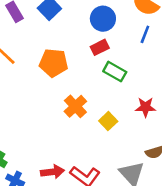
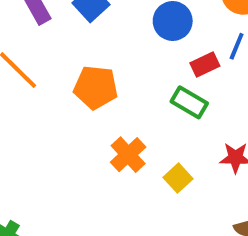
red rectangle: (100, 47) -> (205, 64), moved

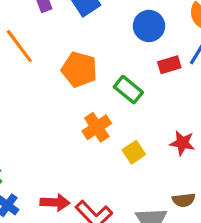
green rectangle: (189, 102) -> (128, 90), moved

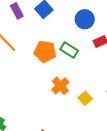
green rectangle: (128, 90) -> (69, 50), moved

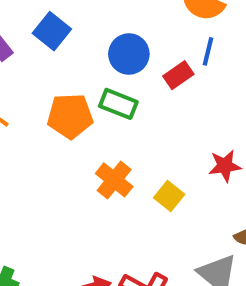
blue circle: (85, 19) -> (129, 54), moved

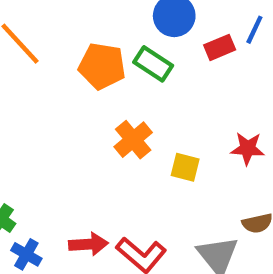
yellow square: (169, 196) -> (185, 167), turned -36

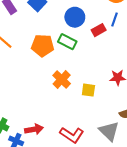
red arrow: (88, 244) -> (34, 129), moved

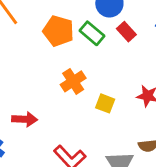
red rectangle: (99, 30) -> (126, 32), moved, turned 64
red arrow: (34, 129) -> (25, 119), moved

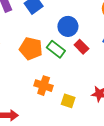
orange cross: (73, 81) -> (44, 86), turned -36

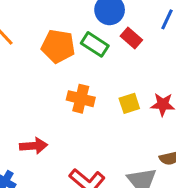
yellow square: (68, 101) -> (129, 103), moved, turned -32

